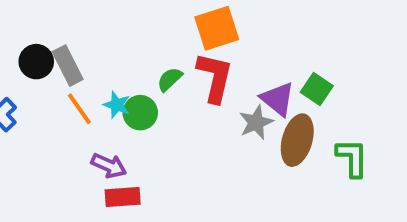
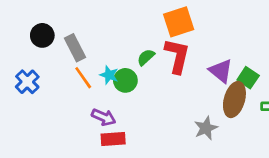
black circle: (36, 62) -> (42, 35), moved
green square: (317, 89) -> (248, 78), moved
gray star: (256, 122) -> (206, 128), moved

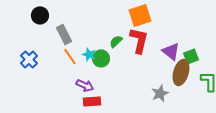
black circle: (42, 35) -> (40, 15), moved
green square: (248, 78) -> (191, 56), turned 35

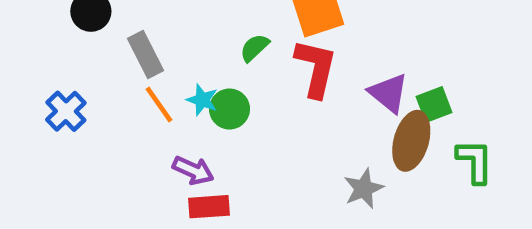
green semicircle: (116, 41) -> (254, 48), moved

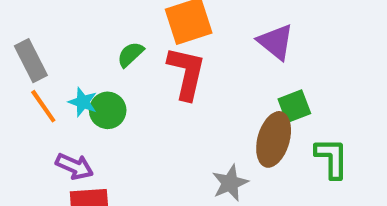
purple triangle: (389, 93) -> (276, 42), moved

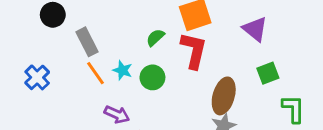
green circle: (108, 110) -> (152, 77), moved
brown ellipse: (274, 139) -> (224, 96), moved

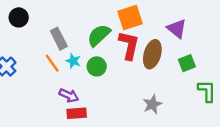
green semicircle: (155, 38) -> (99, 35), size x1.6
gray rectangle: (87, 42) -> (59, 39), moved
brown ellipse: (224, 96) -> (152, 54), moved

